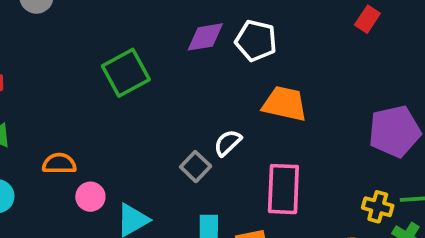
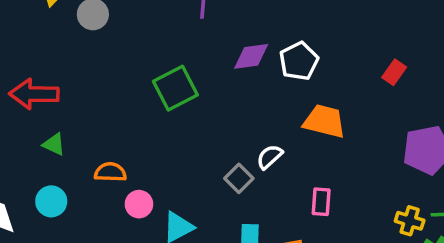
red rectangle: (367, 19) -> (394, 72), moved
white pentagon: (256, 41) -> (299, 61), turned 30
pink rectangle: (283, 189) -> (321, 202), size x0.6

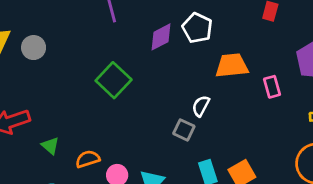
green triangle: (54, 144) -> (50, 146), moved, turned 36
pink rectangle: (321, 202) -> (272, 87), moved

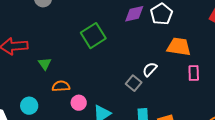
pink rectangle: (272, 87) -> (194, 73), moved
green triangle: (50, 146) -> (45, 64), moved

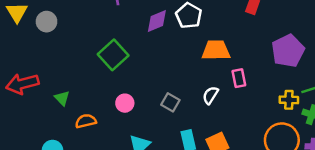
white semicircle: (150, 69) -> (210, 95), moved
pink circle: (79, 103) -> (125, 103), moved

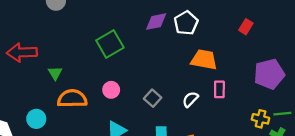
orange semicircle: (86, 121) -> (72, 99), size x1.5

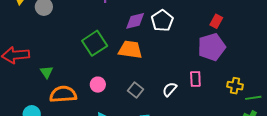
orange trapezoid: (204, 60) -> (130, 50), moved
purple pentagon: (269, 74) -> (212, 47), moved
yellow cross: (261, 119) -> (235, 86), moved

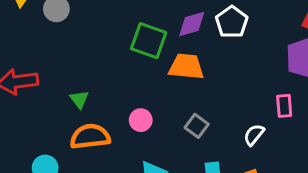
green square: (95, 43) -> (149, 41), moved, turned -35
green triangle: (47, 72) -> (79, 99), moved
white semicircle: (170, 89) -> (254, 135), moved

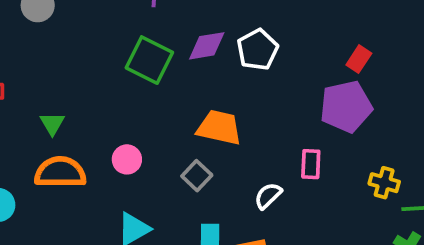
orange trapezoid: (186, 67) -> (219, 128), moved

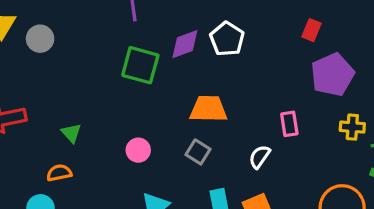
purple pentagon: (346, 107) -> (332, 75), moved
orange semicircle: (60, 172) -> (59, 173), moved, size x0.6

